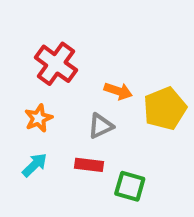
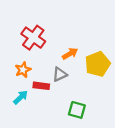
orange arrow: (118, 91) -> (70, 54), turned -49
red rectangle: (89, 165) -> (41, 86), moved

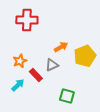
red cross: (33, 38) -> (27, 20), moved, turned -35
red rectangle: (41, 86) -> (36, 75), turned 40

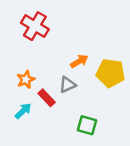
red cross: (27, 20) -> (35, 26), turned 30
yellow pentagon: (85, 56) -> (111, 73), turned 30

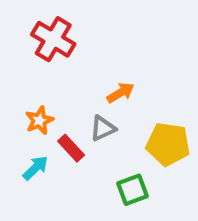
yellow pentagon: (111, 73) -> (168, 144), moved
green square: (87, 125) -> (132, 190), turned -36

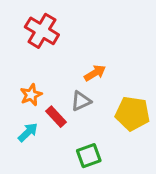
green square: (132, 190) -> (89, 156), moved

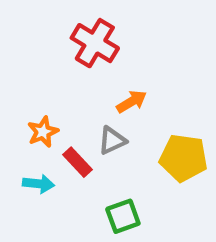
red cross: (42, 31) -> (95, 43), moved
cyan arrow: (28, 132) -> (39, 184), turned 50

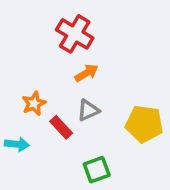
orange arrow: (132, 102) -> (87, 73), moved
cyan arrow: (39, 184) -> (17, 144), moved

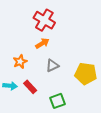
orange arrow: (87, 73) -> (42, 43), moved
red rectangle: (61, 127) -> (30, 87), moved

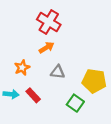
gray triangle: (52, 66) -> (58, 72), turned 32
green square: (57, 101) -> (75, 103), moved, turned -35

